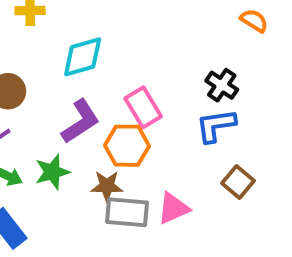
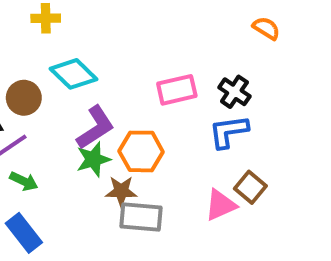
cyan diamond: (83, 57) -> (74, 74), moved, turned 60
pink rectangle: (143, 107) -> (177, 90), moved, turned -72
green star: (52, 172) -> (93, 159), moved
pink triangle: (173, 208) -> (221, 205), moved

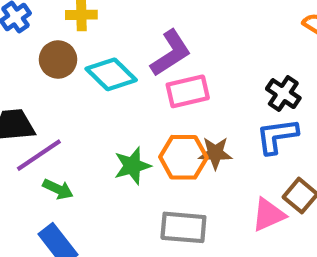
pink rectangle: (177, 90) -> (188, 91), moved
brown circle: (24, 98) -> (58, 59), moved
purple L-shape: (95, 128) -> (171, 53), moved
brown star: (121, 191) -> (215, 153), moved

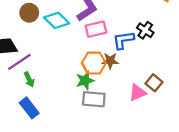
blue L-shape: (277, 136) -> (123, 40), moved
green star: (132, 166) -> (85, 81), moved
green arrow: (58, 189) -> (29, 79), turned 40

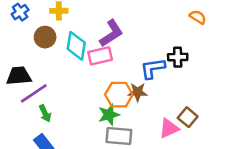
cyan diamond: (57, 20) -> (76, 46), turned 55
pink rectangle: (96, 29) -> (100, 56), moved
black cross: (145, 30) -> (178, 57), turned -35

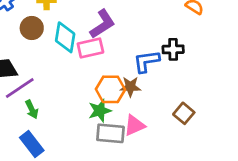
pink triangle: (169, 128) -> (134, 125), moved

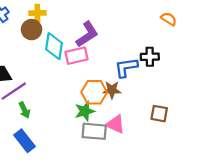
brown circle: (32, 28) -> (32, 30), moved
brown square: (184, 113) -> (159, 114), turned -30
pink triangle: (134, 125) -> (115, 124), turned 48

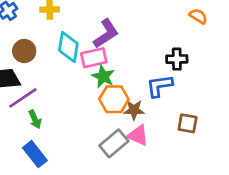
brown circle: (32, 30) -> (24, 51), moved
blue L-shape: (126, 67) -> (159, 86), moved
brown star: (112, 90) -> (134, 110), moved
green star: (85, 111) -> (103, 76), moved, turned -30
gray rectangle: (94, 131) -> (114, 143), turned -45

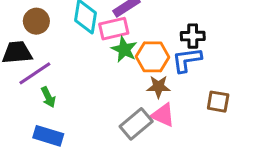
black cross: (177, 59) -> (193, 36), moved
orange hexagon: (114, 99) -> (153, 57), moved
blue rectangle: (35, 154) -> (48, 136), turned -35

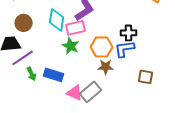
green star: (124, 49) -> (71, 46), moved
pink triangle: (163, 115) -> (75, 93), moved
blue rectangle: (48, 136) -> (54, 75), moved

